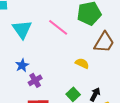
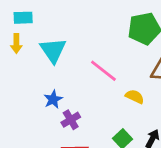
pink line: (58, 27) -> (103, 71), moved

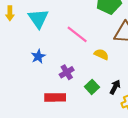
purple cross: (71, 120) -> (67, 72), moved

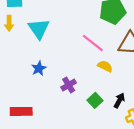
pink line: (77, 34) -> (93, 43), moved
red rectangle: (55, 97) -> (21, 111), moved

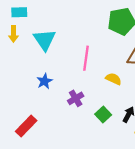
pink line: (93, 43) -> (86, 58), moved, turned 60
red rectangle: (21, 111) -> (26, 126), turned -45

